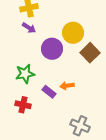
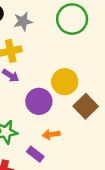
orange arrow: (67, 86) -> (51, 135), moved

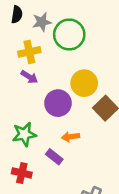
green circle: (72, 19) -> (69, 34), moved

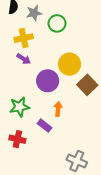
green circle: (69, 34) -> (57, 23), size x0.7
orange arrow: (70, 137) -> (58, 109), turned 104

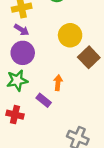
purple circle: (48, 81) -> (23, 53), moved

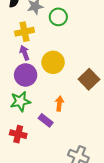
purple arrow: (22, 30) -> (25, 53), turned -144
yellow circle: (70, 35) -> (53, 62), moved

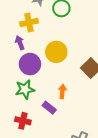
purple arrow: (25, 53) -> (20, 43), moved

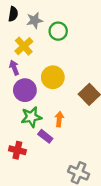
yellow cross: (29, 22) -> (24, 46), turned -30
green star: (25, 89) -> (31, 117), moved

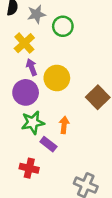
purple arrow: (14, 68) -> (32, 67), moved
red cross: (17, 150) -> (29, 168), moved

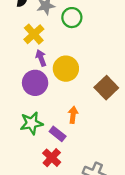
green star: (33, 123) -> (31, 123), moved
red cross: (29, 168) -> (52, 158), moved, turned 30

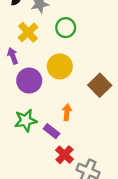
green circle: (72, 18) -> (66, 28), moved
purple arrow: (41, 58) -> (13, 56), moved
red cross: (52, 158) -> (64, 155), moved

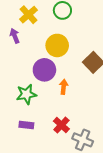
purple circle: (29, 81) -> (44, 70), moved
purple rectangle: (52, 131) -> (26, 125), moved, turned -32

